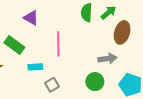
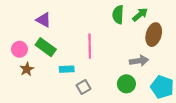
purple triangle: (31, 18) -> (44, 20), moved

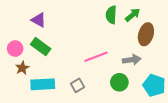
pink line: (90, 46) -> (96, 57), moved, turned 70
cyan rectangle: (67, 69) -> (43, 84), moved, size x1.6

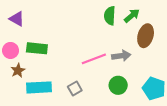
purple triangle: (39, 20) -> (17, 19), moved
green rectangle: (41, 47) -> (37, 48), turned -30
gray arrow: (132, 60) -> (121, 56), moved

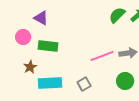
green semicircle: (110, 16) -> (117, 15), turned 42
purple triangle: (17, 19) -> (41, 18), moved
pink circle: (11, 50) -> (23, 37), moved

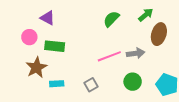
green semicircle: (117, 15) -> (111, 19), moved
brown star: (30, 67) -> (36, 67), size x1.5
cyan rectangle: (50, 83) -> (57, 84), size x0.6

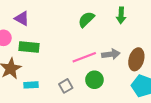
green arrow: (146, 15) -> (121, 15), turned 133
brown ellipse: (159, 34) -> (136, 59), moved
green circle: (133, 82) -> (94, 80), moved

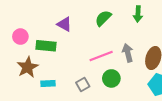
purple triangle: (22, 18) -> (64, 24), moved
gray arrow: (111, 54) -> (128, 53), turned -96

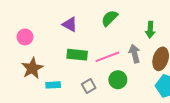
green arrow: (138, 14) -> (150, 30), moved
green rectangle: (46, 46) -> (77, 55), moved

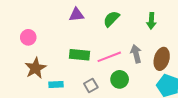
purple triangle: (70, 24) -> (76, 15), moved, turned -35
green arrow: (150, 30) -> (151, 21), moved

